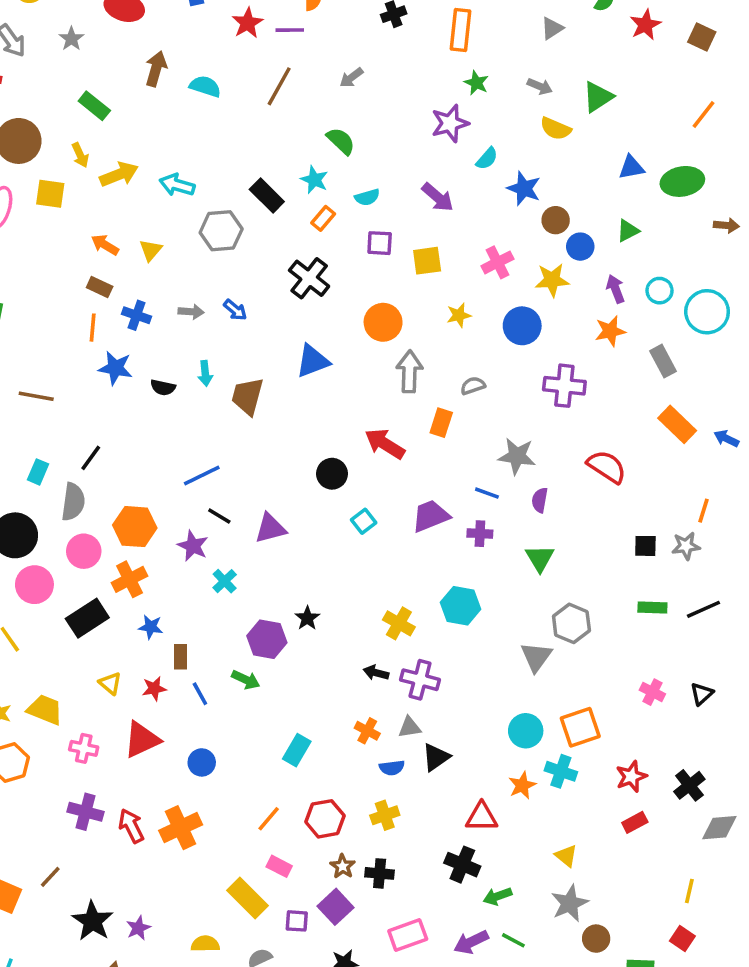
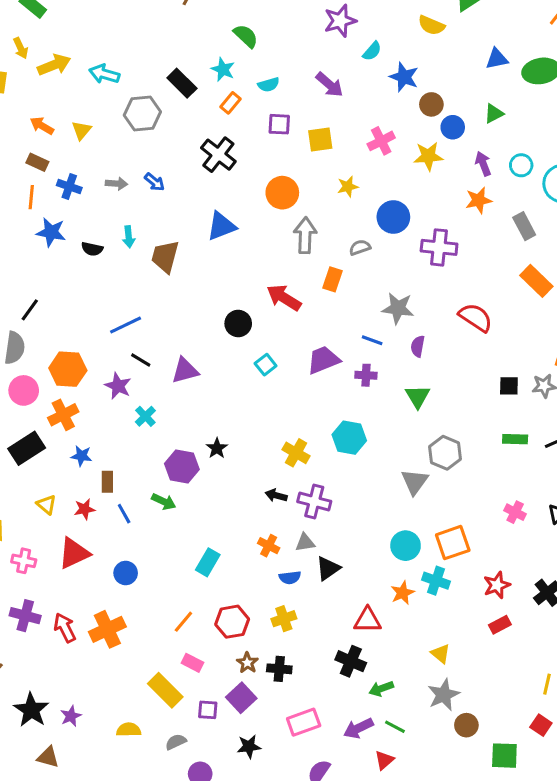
blue circle: (522, 326) -> (393, 217), moved

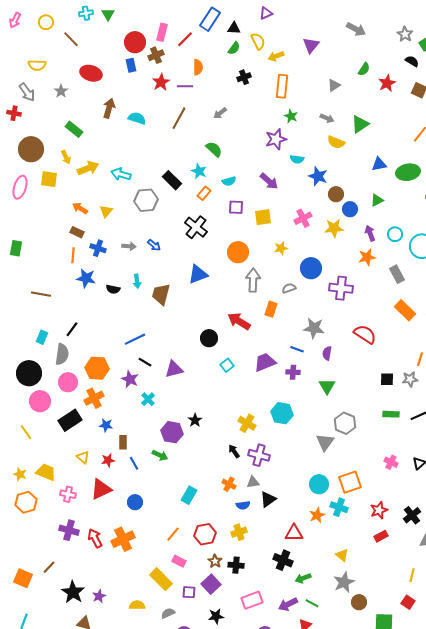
cyan semicircle: (372, 51) -> (297, 159), turned 56
black arrow: (276, 495) -> (234, 451), turned 40

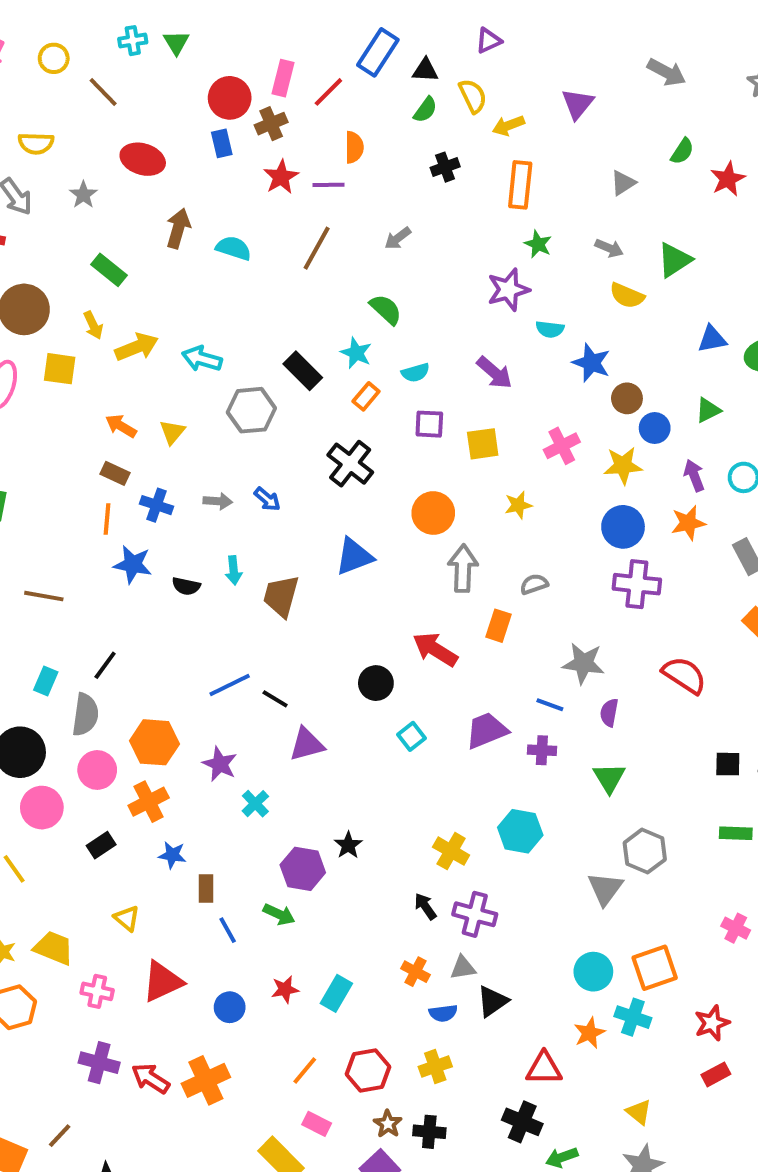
blue circle: (311, 268) -> (623, 527), moved
black line: (145, 362) -> (275, 699), moved
black rectangle: (70, 420) -> (101, 845), size x0.6
red star: (108, 460) -> (285, 989), moved
red arrow: (95, 538) -> (151, 1078), turned -30

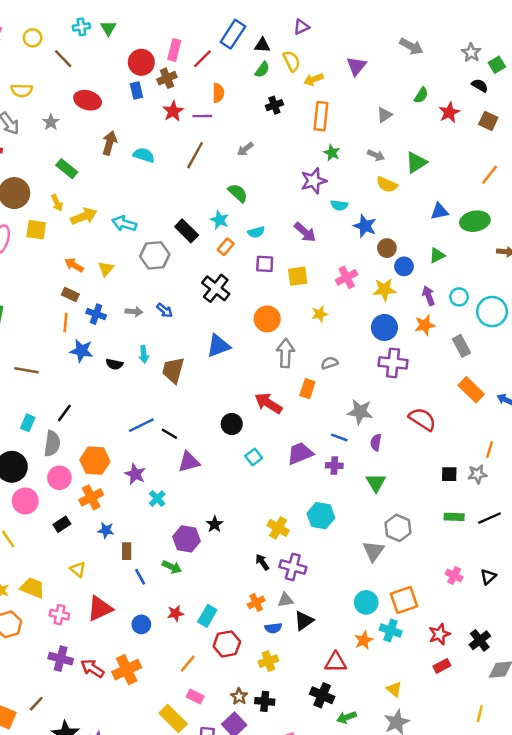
orange cross: (415, 972) -> (256, 602), turned 35
red hexagon: (368, 1070) -> (227, 644), moved

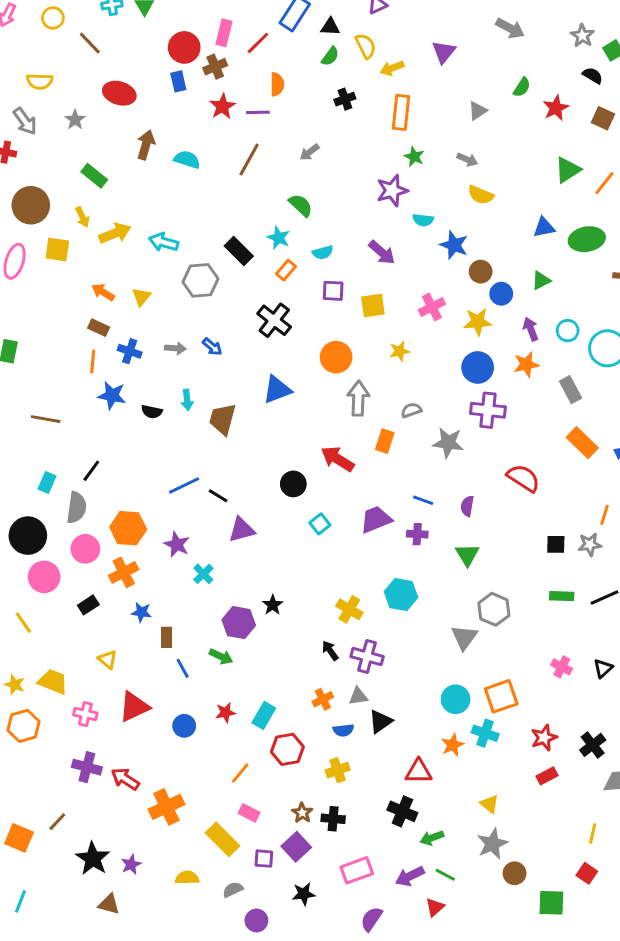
green triangle: (416, 163) -> (568, 170), moved
gray star: (360, 412) -> (448, 443), moved
orange cross: (127, 670) -> (166, 807), moved

